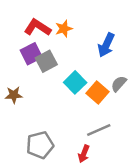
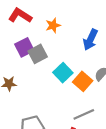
red L-shape: (38, 27) -> (20, 15), moved

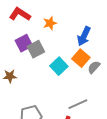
orange square: (83, 81) -> (81, 58), moved

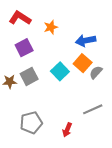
blue arrow: (84, 36) -> (86, 41), turned 54
gray square: (36, 49) -> (29, 76), moved
gray line: (78, 104) -> (93, 109), moved

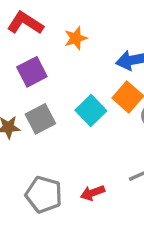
gray pentagon: (31, 123) -> (44, 195), turned 30
red arrow: (67, 130) -> (93, 193), moved, turned 48

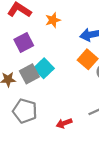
cyan square: (91, 110) -> (44, 68), moved
gray pentagon: (44, 195) -> (25, 111), moved

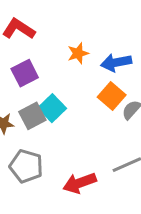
orange star: (53, 20) -> (78, 53), moved
red arrow: (64, 123) -> (80, 183), size x1.5

